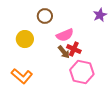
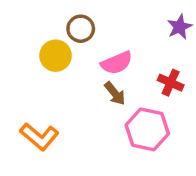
yellow circle: (25, 39) -> (56, 56), moved
red cross: (74, 49) -> (171, 83), moved

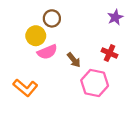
pink semicircle: (117, 63) -> (47, 52), moved

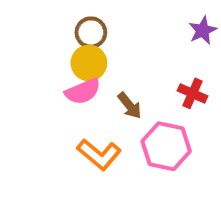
yellow circle: (36, 36) -> (89, 63), moved
orange L-shape: (25, 88) -> (99, 154), moved

